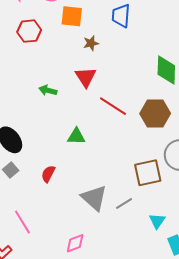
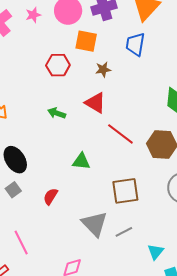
red hexagon: (29, 31) -> (58, 65), moved
red triangle: (86, 77) -> (95, 103), turned -30
brown square: (148, 173) -> (125, 191), moved

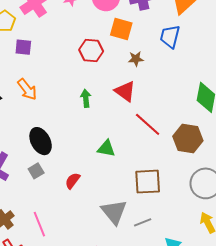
green arrow: (57, 113) -> (86, 98), turned 60

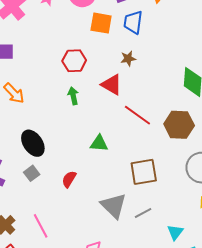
blue trapezoid: (170, 36) -> (133, 22), moved
red hexagon: (91, 51) -> (74, 61), moved
brown star: (136, 59) -> (128, 59), moved

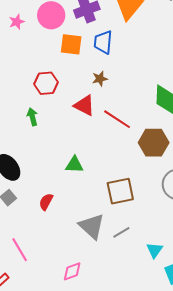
green arrow: (73, 96) -> (32, 117), moved
red line: (137, 115) -> (117, 119), moved

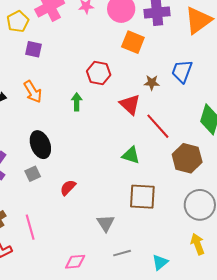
blue trapezoid: (103, 42) -> (182, 71), moved
green triangle: (74, 165) -> (131, 155), moved
gray triangle: (92, 226) -> (106, 223), size x0.7
gray line: (121, 232) -> (122, 253), moved

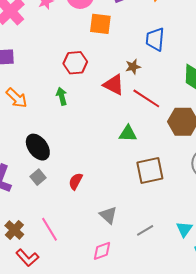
brown star: (152, 83) -> (133, 67), moved
gray triangle: (106, 223) -> (108, 215), moved

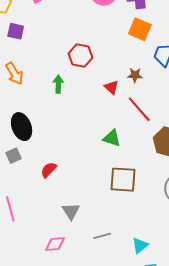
orange square: (100, 24) -> (140, 29), moved
red triangle: (114, 85) -> (112, 87), size x0.7

